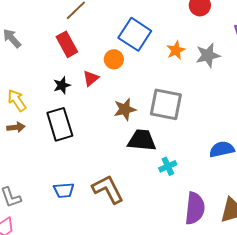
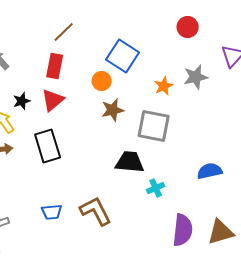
red rectangle: (67, 44) -> (55, 66), turned 40
orange star: (176, 50) -> (164, 86), moved
red triangle: (91, 78) -> (53, 100), moved, size x1.4
black star: (62, 85) -> (22, 101), moved
brown star: (125, 109) -> (113, 110), moved

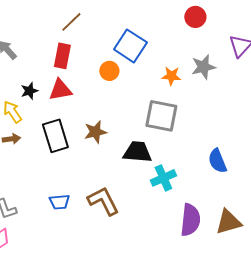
orange star: (164, 86) -> (171, 76), turned 30
red triangle: (53, 100) -> (60, 90), turned 30
brown star: (113, 110) -> (95, 132), moved
blue semicircle: (210, 171) -> (217, 161), turned -100
cyan cross: (156, 188) -> (163, 178), size x1.4

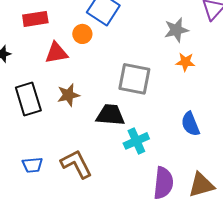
red rectangle: (62, 56) -> (35, 19), turned 70
orange star: (171, 76) -> (185, 62), moved
red triangle: (60, 90) -> (56, 53), moved

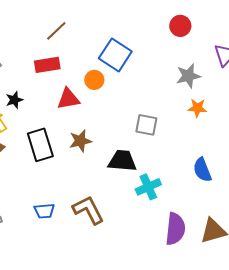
gray square: (134, 79) -> (146, 125), size x0.7

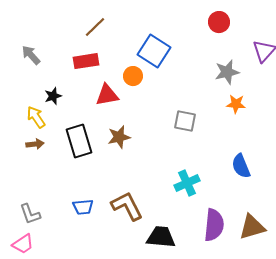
black trapezoid: (122, 161) -> (161, 237), moved

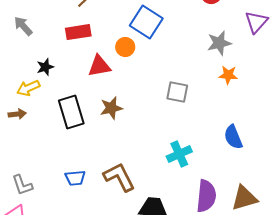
yellow arrow: (36, 117) -> (28, 88), turned -80
brown arrow: (35, 144) -> (17, 114), moved

